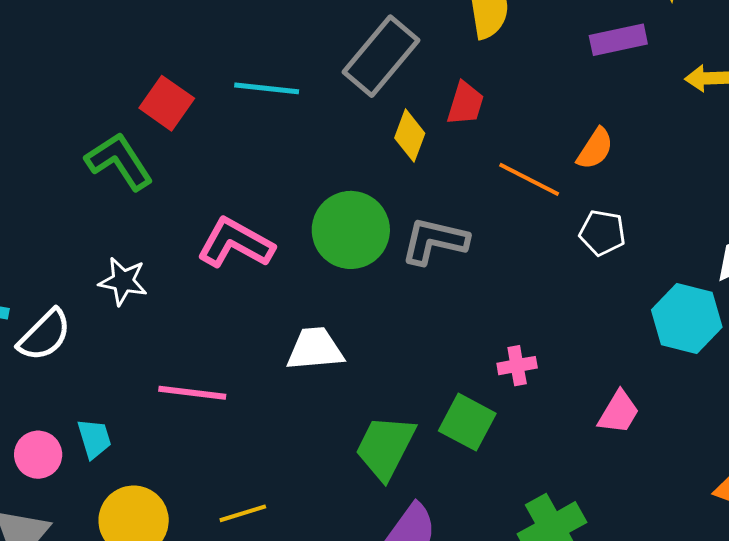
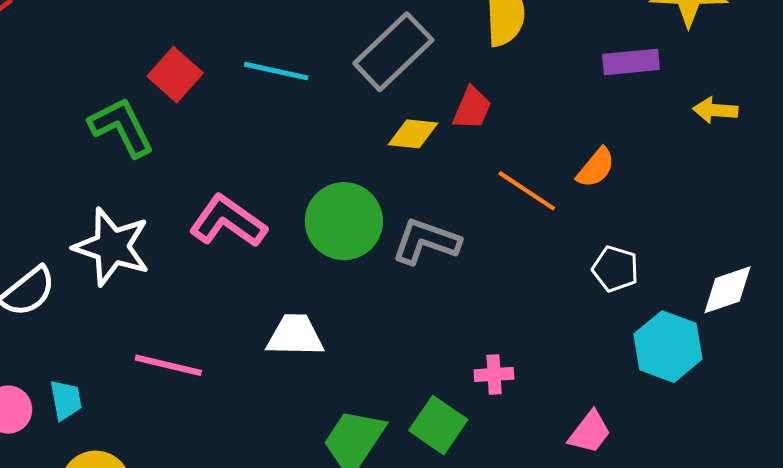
yellow diamond: (410, 136) -> (413, 134), turned 69
white pentagon: (602, 233) -> (615, 269), moved
white star: (123, 281) -> (112, 247), size x1.6

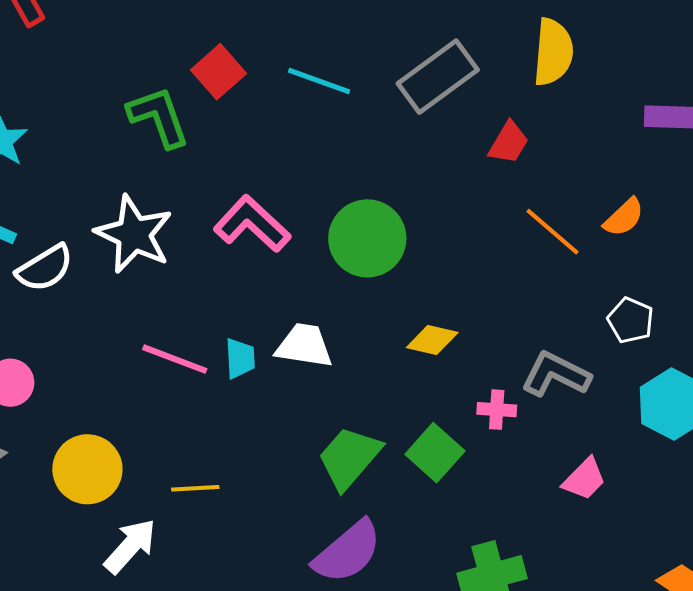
yellow diamond: (413, 134) -> (432, 340), moved
gray L-shape: (426, 241) -> (556, 374), moved
cyan trapezoid: (66, 400) -> (240, 358), moved

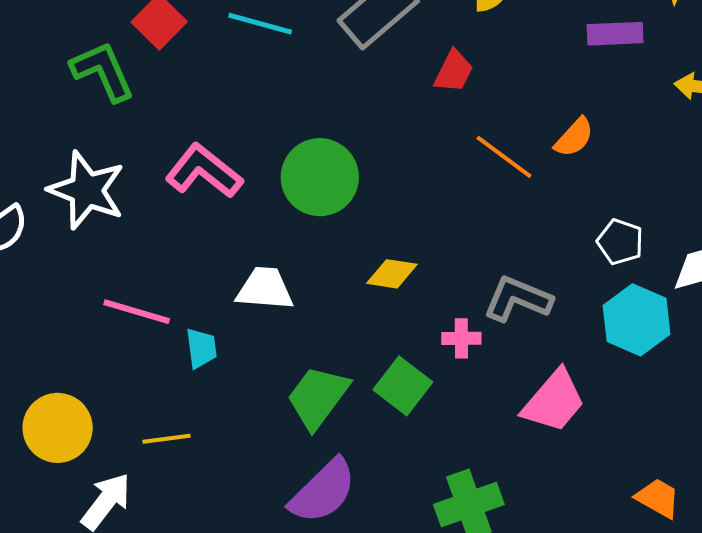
white pentagon: (630, 320) -> (620, 242), moved
cyan trapezoid: (240, 358) -> (201, 348), moved
pink trapezoid: (584, 479) -> (554, 401), size x1.5

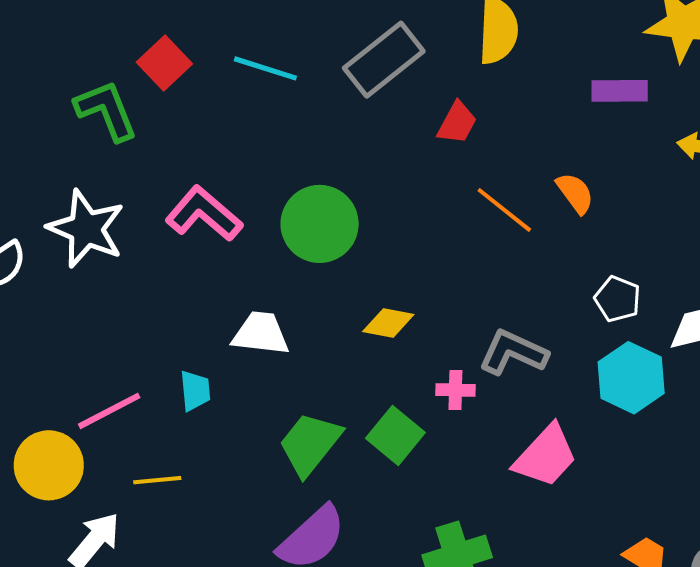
orange semicircle: (574, 137) -> (575, 193), turned -81
pink line: (137, 312) -> (109, 411), moved, turned -46

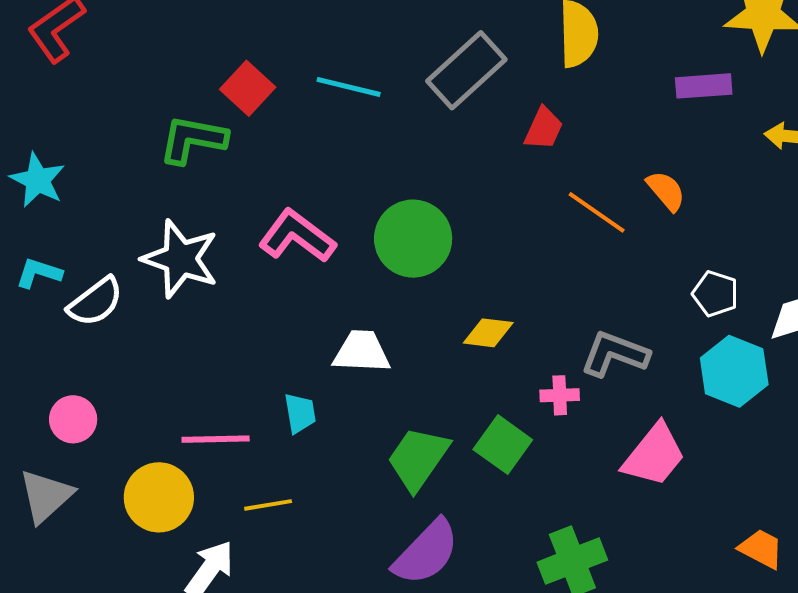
green L-shape: (106, 111) -> (193, 140), turned -54
pink line: (109, 411) -> (216, 439), turned 30

